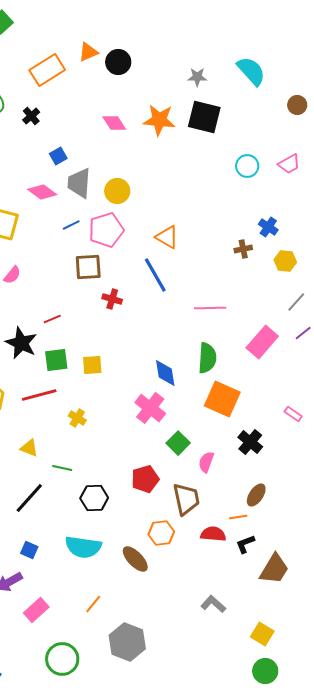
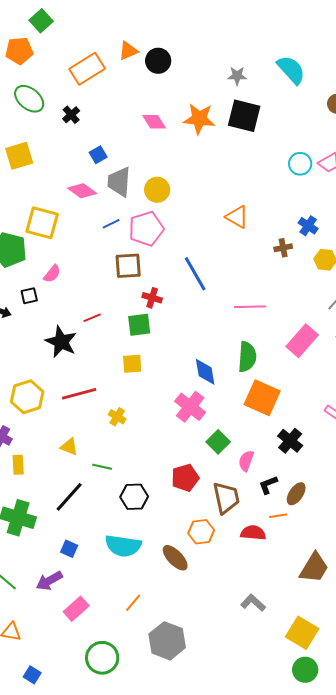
cyan circle: (247, 166) -> (300, 164), moved
orange triangle: (167, 237) -> (237, 217), moved
green square: (56, 360) -> (139, 325), moved
black L-shape: (245, 544) -> (268, 485), moved
yellow square: (262, 634) -> (302, 633), size x1.4

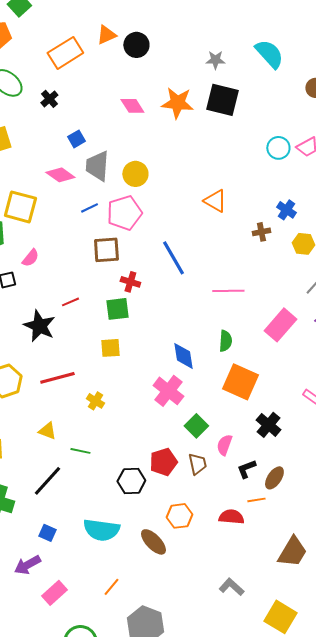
green semicircle: (247, 357) -> (225, 341), size x0.7
black hexagon: (134, 497) -> (131, 481), moved
brown trapezoid: (226, 498) -> (197, 464), moved, size x0.7

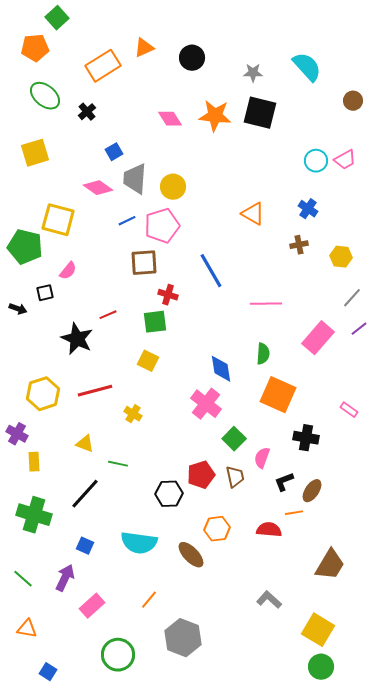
black circle: (136, 45) -> (192, 58), moved
blue cross: (286, 210) -> (308, 209), moved
yellow square: (110, 348) -> (148, 361), turned 30
black cross: (268, 425) -> (306, 438), turned -30
purple arrow: (27, 565) -> (65, 578), turned 144

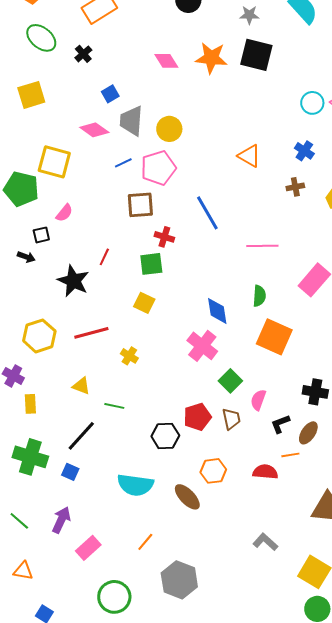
black arrow: (18, 309) -> (26, 257), moved
red line: (108, 315) -> (104, 257), turned -42
black cross: (306, 438) -> (315, 392), moved
blue square: (85, 546) -> (70, 472), moved

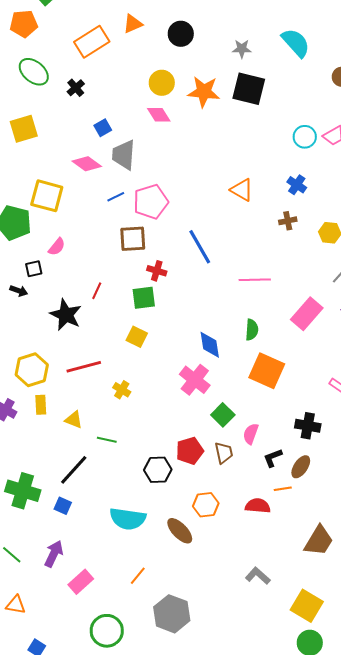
pink diamond: (166, 61) -> (159, 115), moved
yellow circle: (169, 129) -> (162, 83), moved
yellow rectangle: (30, 404) -> (41, 405), moved

